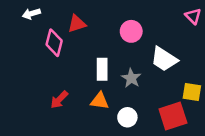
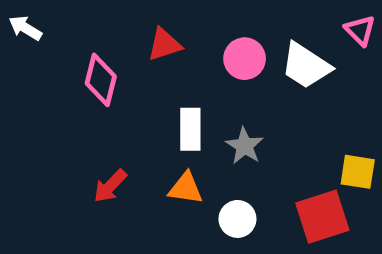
white arrow: (31, 14) -> (25, 28), moved, turned 48
red triangle: (77, 24) -> (164, 44), moved
white trapezoid: (164, 59) -> (306, 66), moved

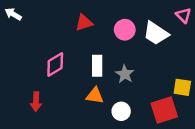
pink diamond: (101, 80) -> (55, 64), moved, turned 45
red arrow: (110, 186) -> (36, 102), moved, turned -42

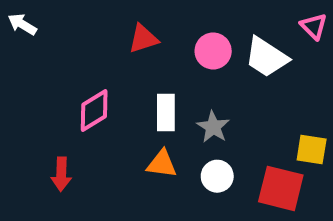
red square: (164, 110) -> (281, 188), turned 32
white circle: (121, 111) -> (217, 176), moved

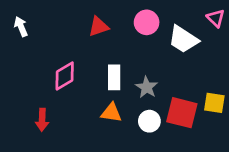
white arrow: (22, 24) -> (21, 27), moved, turned 36
pink circle: (213, 51) -> (147, 22), moved
red square: (281, 188) -> (182, 113), moved

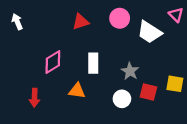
gray star: (147, 87) -> (130, 71), moved
orange triangle: (111, 113) -> (77, 91), moved
red square: (182, 113) -> (148, 92), size x0.7

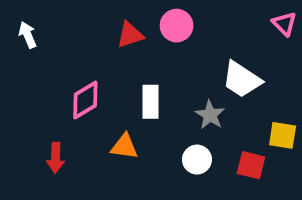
pink circle: (120, 18) -> (177, 26), moved
white trapezoid: (150, 32) -> (242, 80), moved
red square: (148, 92) -> (251, 165), moved

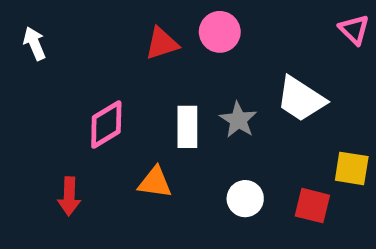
gray star: (210, 115) -> (238, 120), moved

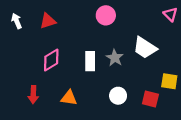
red triangle: (162, 43) -> (48, 21), moved
orange triangle: (155, 182) -> (69, 98), moved

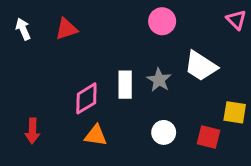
pink circle: (106, 15) -> (162, 21), moved
pink diamond: (51, 60) -> (86, 98), moved
red arrow: (33, 95) -> (32, 131), moved

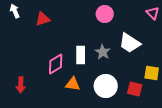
white arrow: (23, 29) -> (15, 11), moved
white circle: (164, 132) -> (106, 86), size x1.5
orange triangle: (96, 136) -> (73, 84), moved

